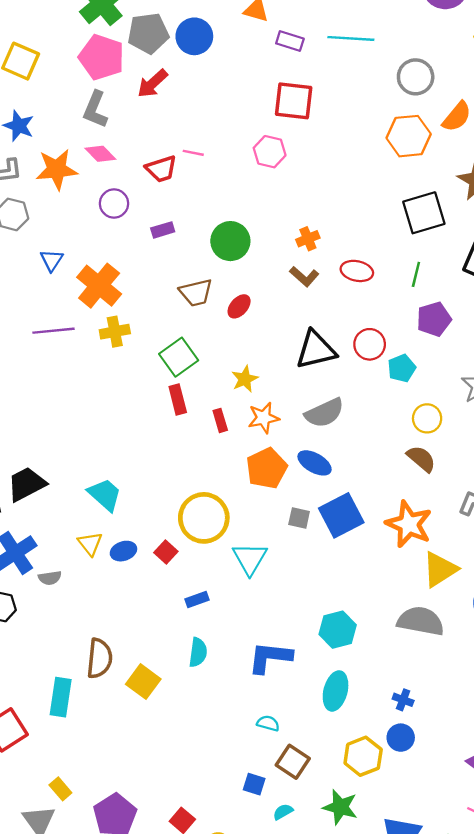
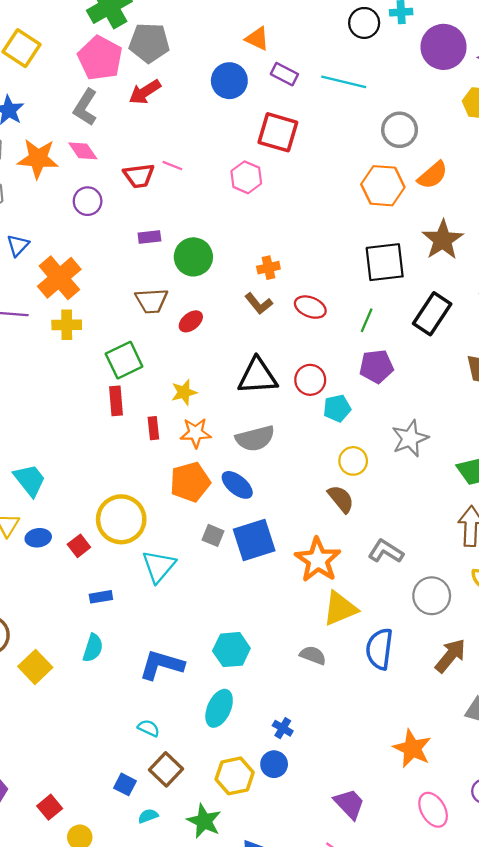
blue circle: (194, 36) -> (229, 81), moved
purple rectangle: (163, 230) -> (149, 237), moved
gray semicircle: (421, 621) -> (313, 655), size x0.6

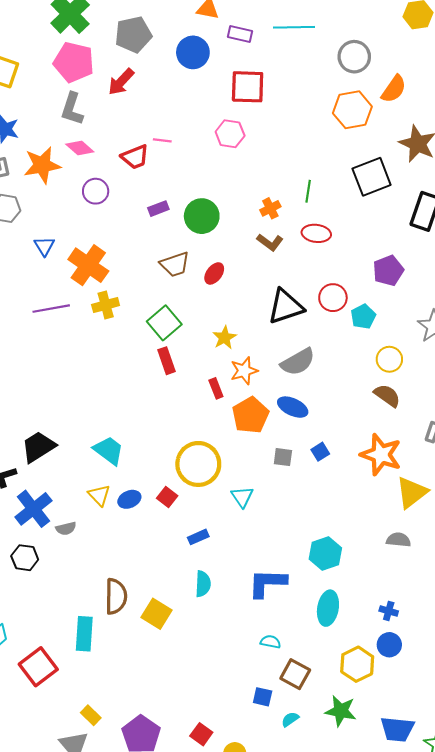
gray pentagon: (149, 43) -> (133, 35), moved
green line: (367, 320) -> (308, 191), moved
red rectangle: (153, 428) -> (216, 388), moved
blue square: (254, 540) -> (320, 452), size x0.5
cyan triangle: (159, 566) -> (242, 497), size x0.7

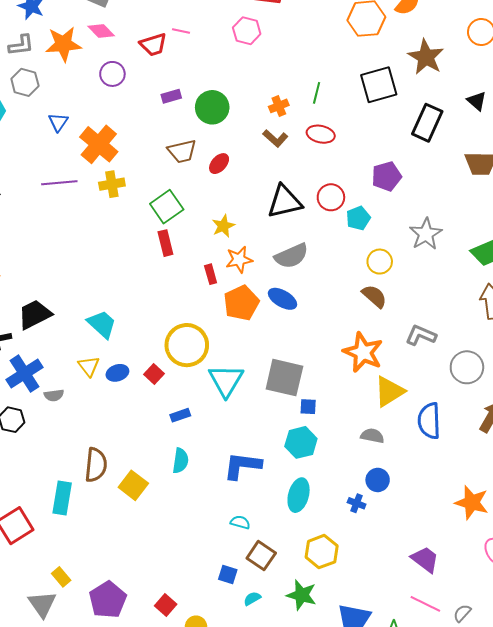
blue square: (320, 452) -> (308, 407), moved, turned 30
gray square: (283, 457) -> (284, 378), moved, size x2.0
cyan triangle: (242, 497) -> (226, 381), size x1.6
blue circle: (389, 645) -> (378, 480), moved

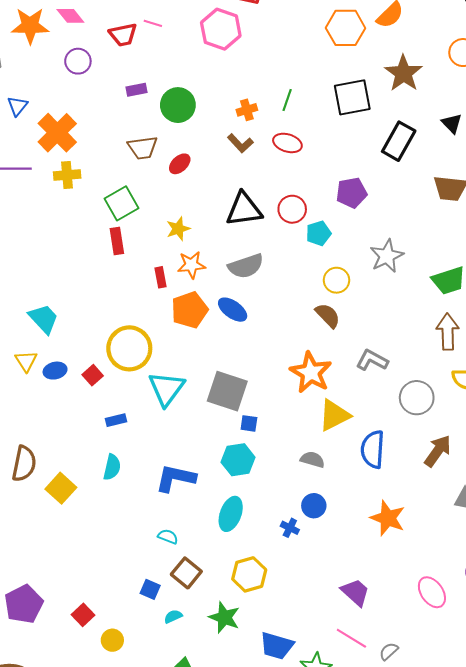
pink hexagon: (247, 31) -> (221, 29), size x1.4
orange star: (472, 503) -> (388, 518), moved

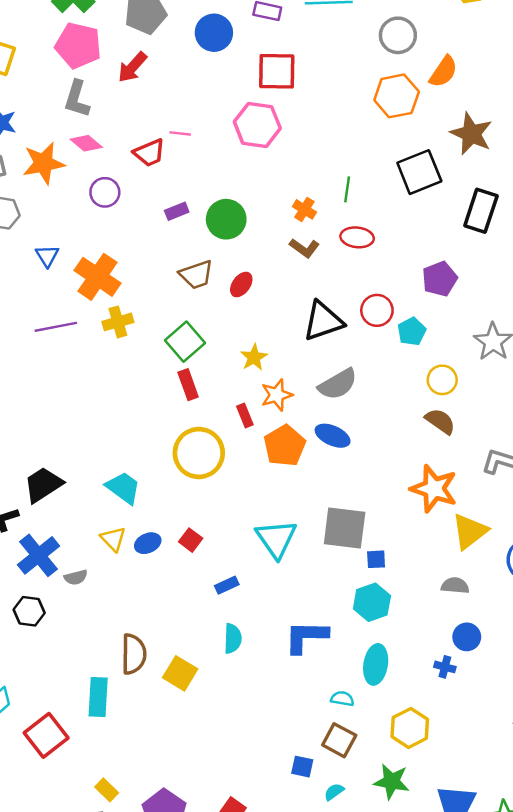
orange cross: (247, 110) -> (304, 209), turned -30
yellow circle: (129, 348) -> (199, 453), moved
cyan semicircle: (168, 537) -> (342, 699), moved

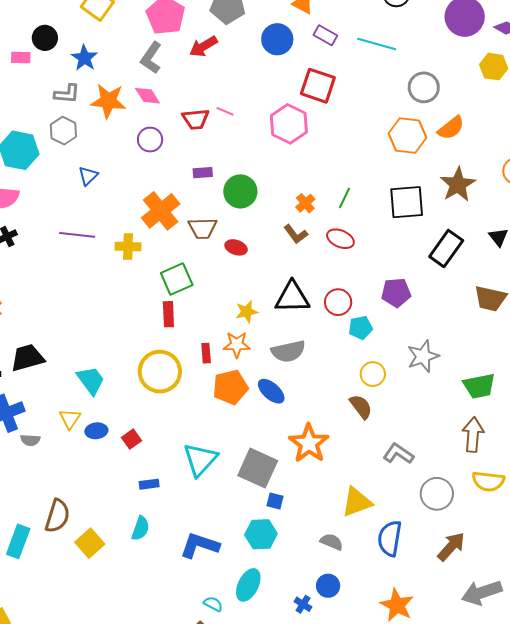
orange cross: (98, 277) -> (161, 211), moved
red ellipse: (241, 284) -> (236, 247), turned 55
yellow star: (254, 357) -> (247, 312), moved
orange star: (434, 489) -> (309, 443), moved

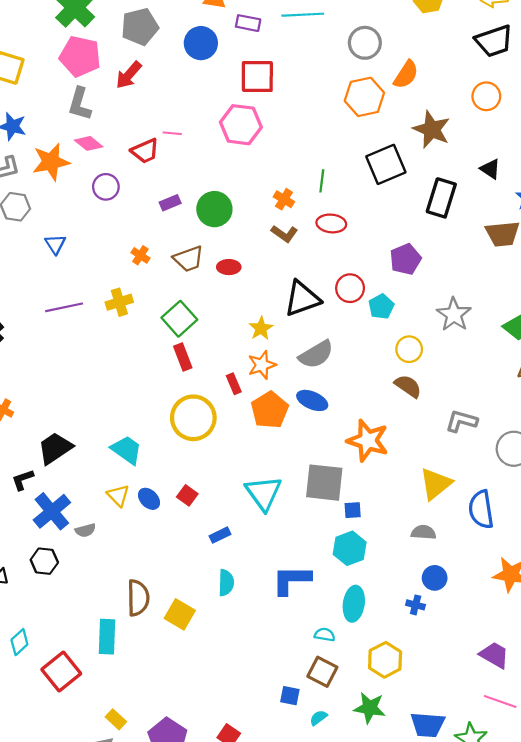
orange cross: (161, 211) -> (140, 255), size x0.5
blue ellipse: (96, 431) -> (149, 499), turned 70

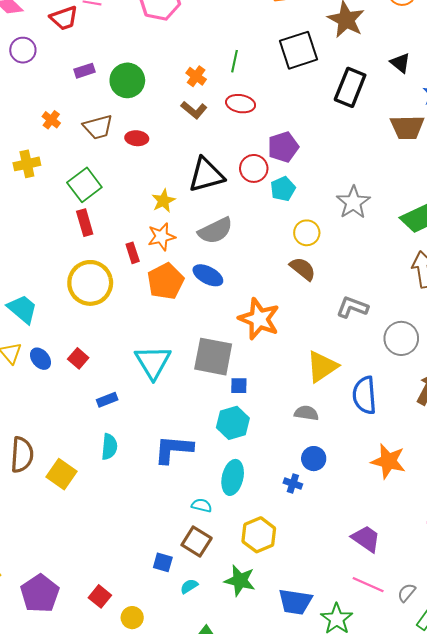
purple pentagon: (405, 259) -> (283, 147), moved

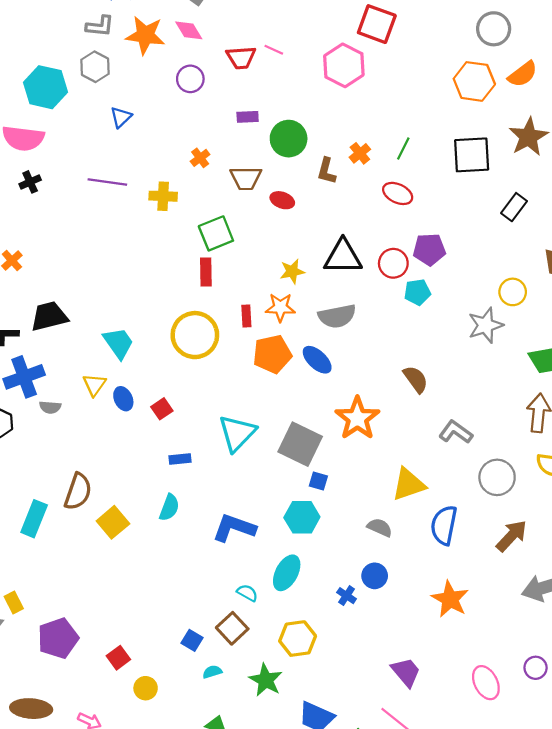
black rectangle: (350, 87) -> (514, 207), size x0.7
brown L-shape: (194, 110) -> (327, 171), moved, turned 50
yellow circle: (307, 233) -> (513, 292), moved

